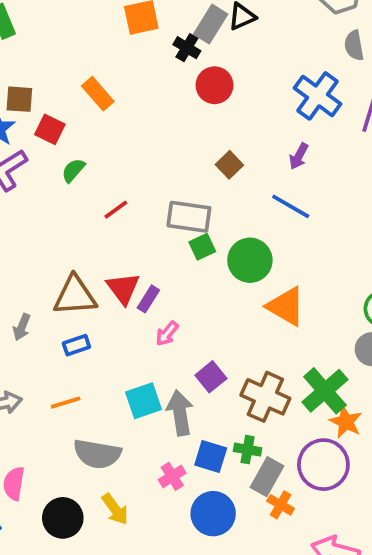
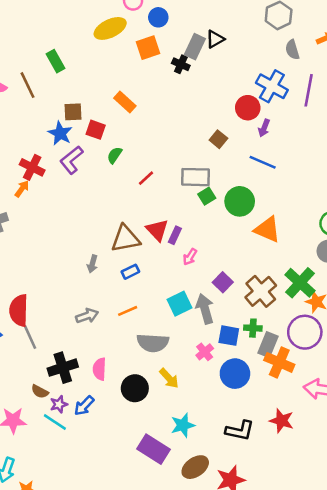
red circle: (215, 85) -> (248, 108), moved
brown cross: (265, 397) -> (261, 291), turned 32
orange cross: (281, 505) -> (279, 362), size x1.6

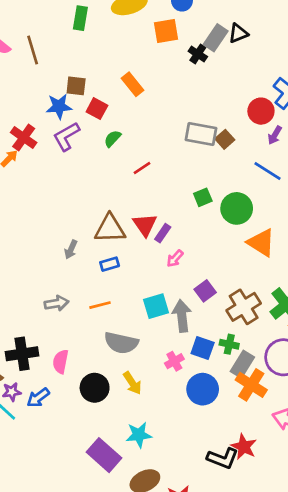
green rectangle: (55, 61) -> (80, 18), moved, turned 30
blue star: (60, 133) -> (59, 106), turned 30
gray rectangle: (195, 177) -> (201, 134), moved
black L-shape: (240, 431) -> (223, 458), moved

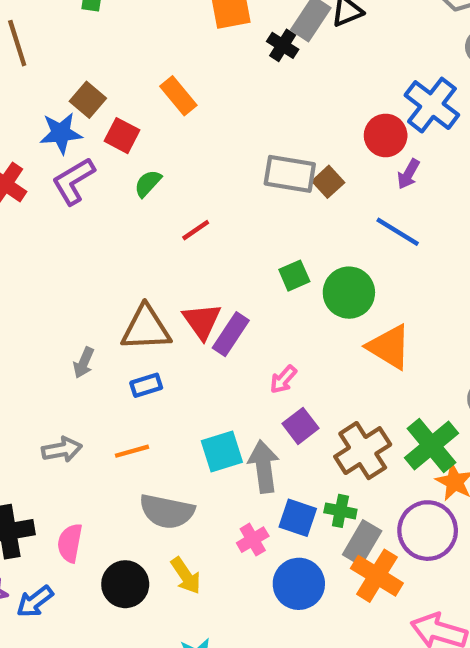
brown square: (76, 86) -> (88, 100), turned 35
purple rectangle: (163, 233) -> (231, 334), size x1.4
pink arrow: (175, 259) -> (283, 379), moved

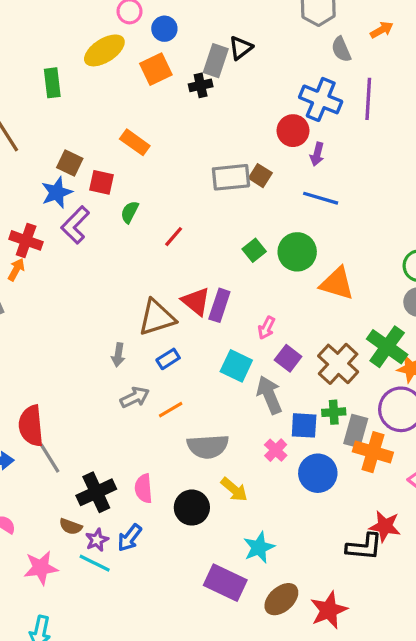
black cross: (283, 45) -> (201, 85), turned -30
gray arrow: (62, 450) -> (135, 397), moved
cyan square: (222, 451) -> (236, 366), moved, turned -32

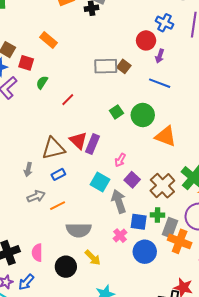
blue cross: (321, 99) -> (164, 23), size x0.7

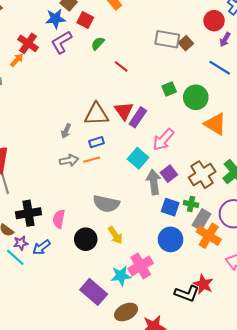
red line: (68, 100) -> (121, 66), turned 72
pink arrow: (120, 160) -> (163, 140), size x1.6
purple square: (132, 180) -> (169, 174), moved
orange line: (58, 206) -> (92, 160), moved
pink cross: (120, 236) -> (141, 266), moved, size x1.6

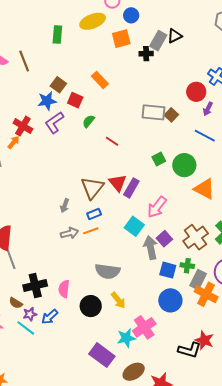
brown triangle: (96, 114) -> (92, 188), turned -45

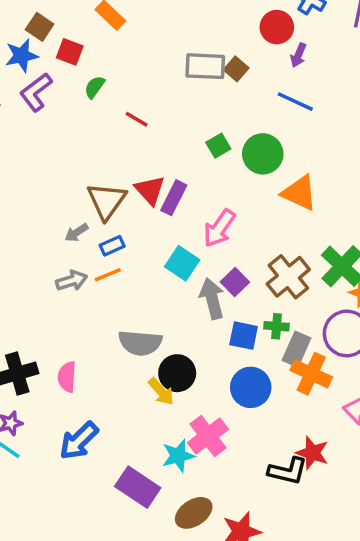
gray arrow: (65, 206) -> (76, 233), moved, turned 40
black circle: (91, 306) -> (177, 373), moved
blue arrow: (50, 317) -> (79, 441), moved, size x1.4

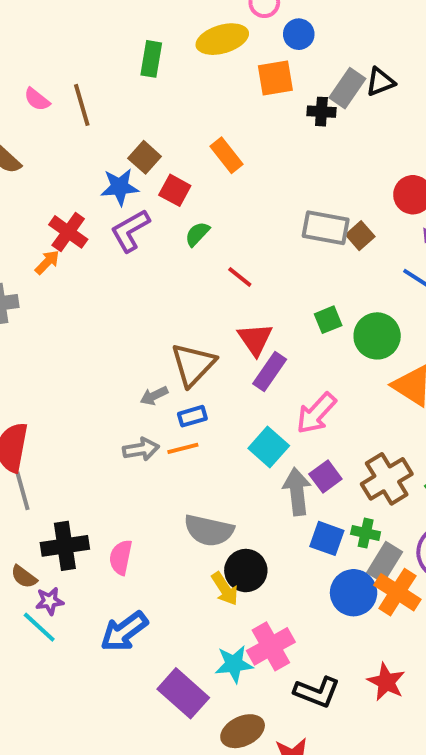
red triangle: (150, 190) -> (255, 339), moved
blue circle: (251, 387) -> (354, 593), moved
black L-shape: (288, 471) -> (317, 692), moved

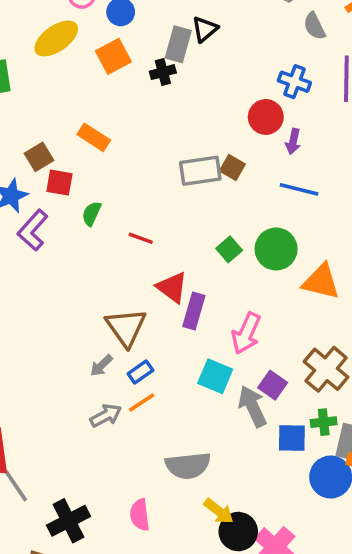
brown square: (145, 157) -> (39, 157), moved, turned 36
pink semicircle: (121, 557) -> (140, 515), moved
black circle: (246, 571) -> (238, 532), moved

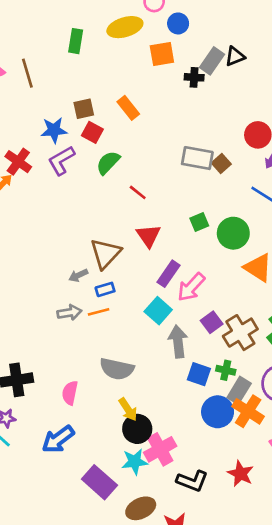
green semicircle: (92, 214) -> (108, 163), size x1.4
purple rectangle: (194, 311) -> (168, 274), moved
purple square: (273, 385) -> (212, 322), moved

